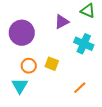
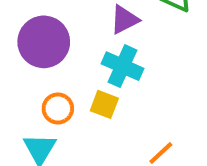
cyan cross: (84, 44) -> (122, 66), moved

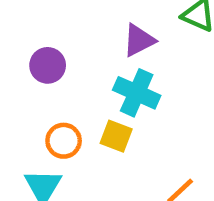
purple circle: (44, 42) -> (48, 65), size x0.6

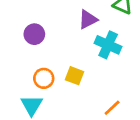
cyan cross: (137, 93) -> (108, 45), moved

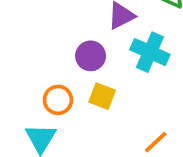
purple circle: (34, 34) -> (91, 56), moved

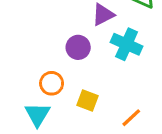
yellow square: (102, 96) -> (87, 100), moved

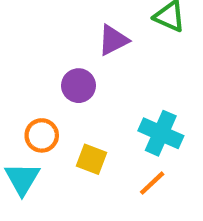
cyan cross: (127, 44) -> (161, 133), moved

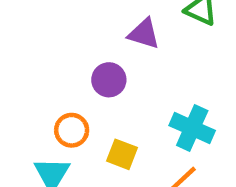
purple triangle: (113, 40) -> (144, 34), turned 44

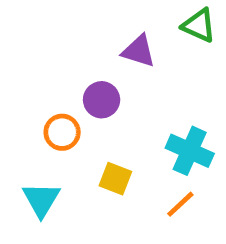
orange circle: (72, 130) -> (62, 132), moved

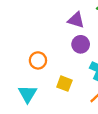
purple circle: (102, 100) -> (81, 44), moved

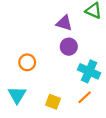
yellow square: (64, 84) -> (53, 102), moved

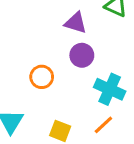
orange circle: (27, 62) -> (42, 77), moved

